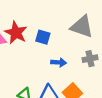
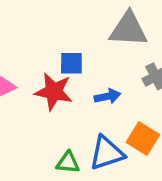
red star: (16, 33) -> (54, 92), moved

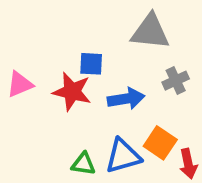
blue arrow: (107, 96) -> (126, 99), size x1.4

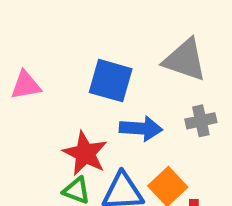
blue square: (91, 64) -> (111, 81), size x1.5
red star: (72, 92) -> (85, 153), moved

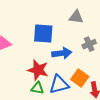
gray triangle: (185, 60) -> (76, 17), size x0.7

